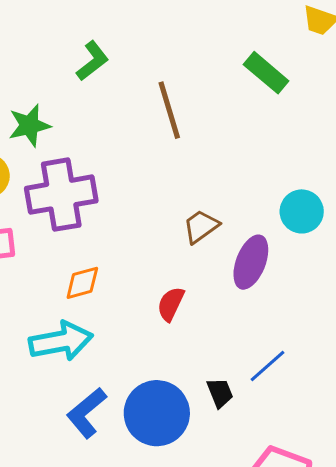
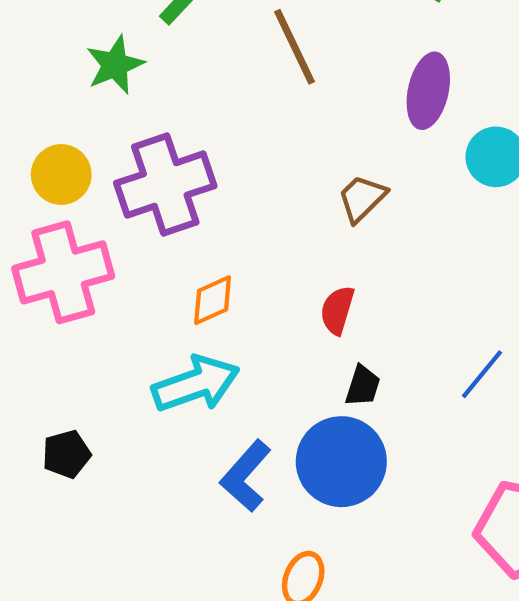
green star: (29, 125) -> (115, 65), moved
purple ellipse: (251, 262) -> (428, 91), moved
black trapezoid: (220, 393) -> (363, 386), moved, turned 48

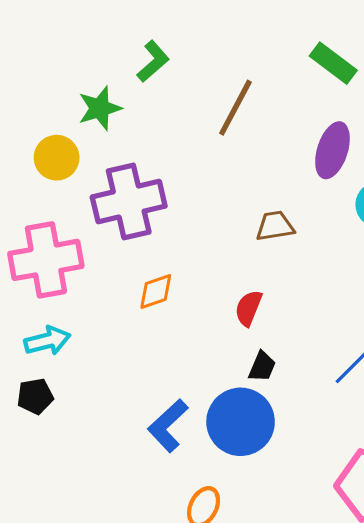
brown line: (295, 47) -> (235, 108), turned 48
yellow circle: (61, 175) -> (57, 158), moved
brown trapezoid: (362, 198) -> (275, 226), turned 30
cyan arrow: (196, 384) -> (47, 341), moved, size x0.7

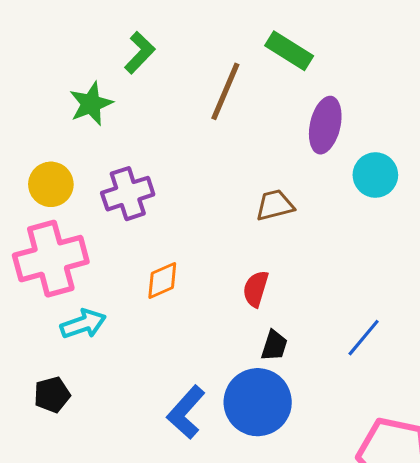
green rectangle: (333, 63) -> (289, 51), moved
yellow circle: (57, 158) -> (51, 184), moved
purple cross: (129, 202) -> (128, 194), size x0.7
cyan arrow: (47, 341) -> (83, 324), moved

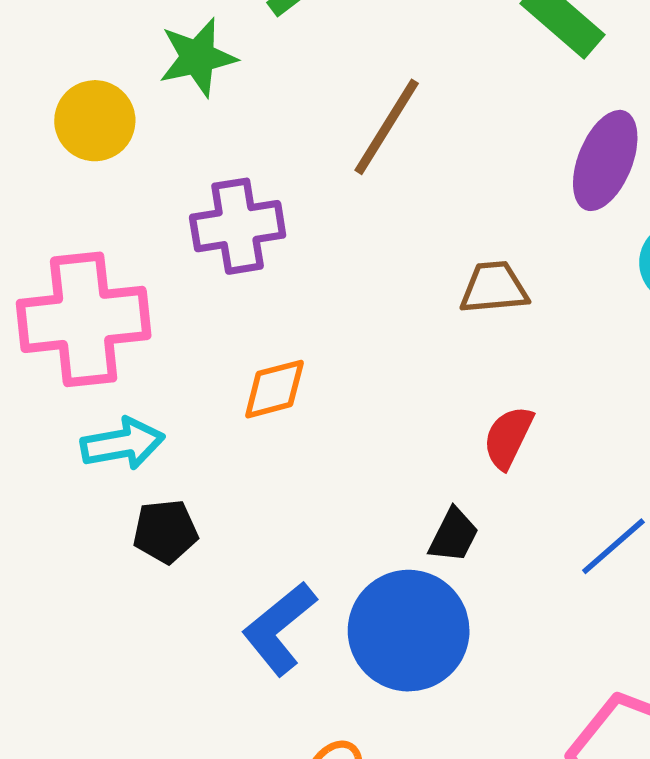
brown line: (225, 91) -> (387, 127), moved
yellow circle: (51, 184) -> (95, 121), moved
red semicircle: (256, 289) -> (508, 437), moved
black pentagon: (52, 395) -> (165, 531), moved

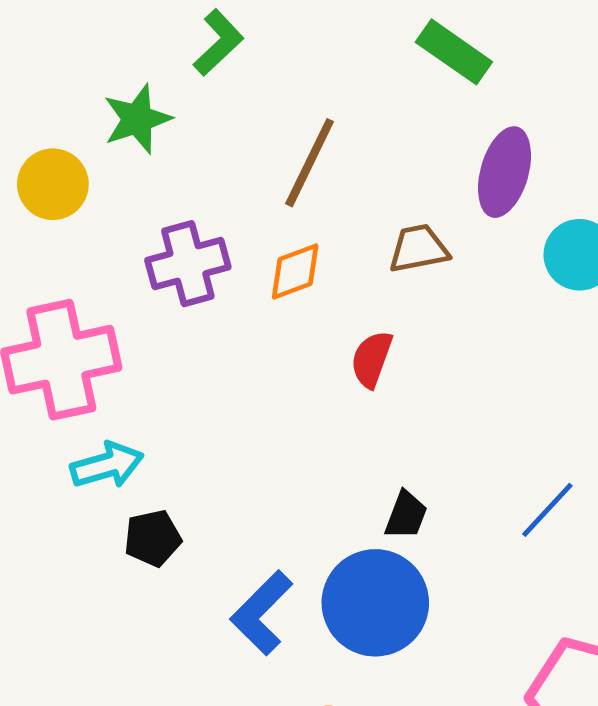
brown trapezoid: (494, 288) -> (419, 249), moved
orange diamond: (274, 389) -> (295, 272), moved
red semicircle: (508, 437) -> (372, 359), moved

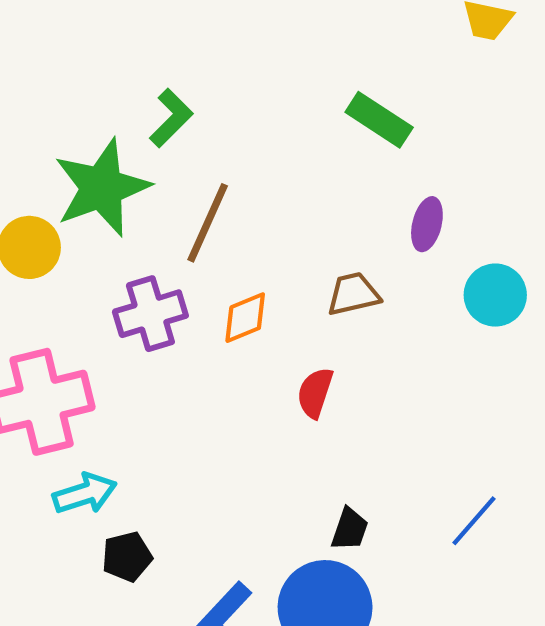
green star: (137, 119) -> (102, 188), size x1.6
brown line: (310, 163) -> (208, 223), moved
purple ellipse: (505, 172) -> (427, 224), size x0.7

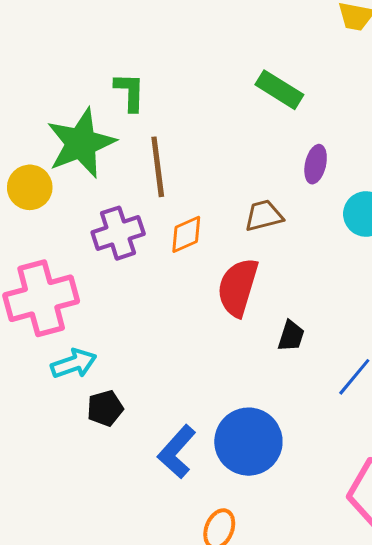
green L-shape: (171, 118) -> (130, 92), turned -42
brown line: (208, 223) -> (158, 167), turned -30
red semicircle: (315, 393) -> (238, 287), size x1.6
black trapezoid: (350, 529) -> (291, 336), moved

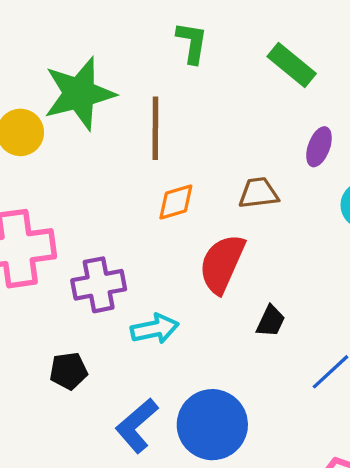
green L-shape: (130, 92) -> (192, 43), moved
purple cross: (118, 233) -> (99, 285), moved
cyan arrow: (74, 364) -> (155, 329), moved

